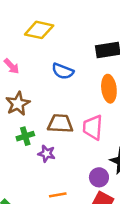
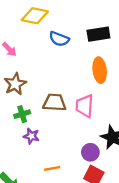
blue semicircle: (63, 71) -> (59, 39), moved
purple star: (47, 154) -> (31, 136), moved

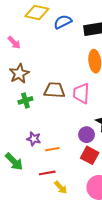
blue semicircle: (59, 39) -> (63, 22), moved, turned 132
purple star: (31, 136) -> (34, 139), moved

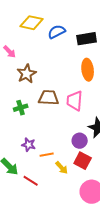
brown star: (19, 74) -> (27, 74), moved
red line: (47, 173) -> (31, 181), moved, turned 42
yellow arrow: (61, 187) -> (62, 168), moved

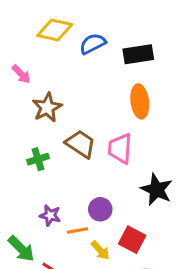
brown trapezoid: (49, 98) -> (81, 144), turned 30
purple circle: (80, 141) -> (100, 209), moved

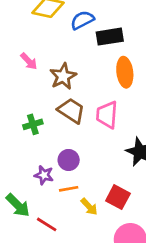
black rectangle: (138, 54) -> (110, 37), moved
pink arrow: (21, 74) -> (29, 61), moved
brown star: (47, 107) -> (63, 76), moved
purple circle: (100, 209) -> (69, 160), moved

